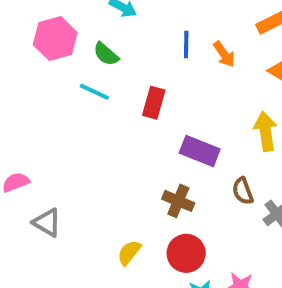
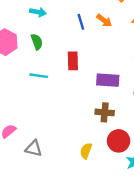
green semicircle: (106, 54) -> (37, 42), turned -133
cyan line: (94, 92) -> (39, 76), moved

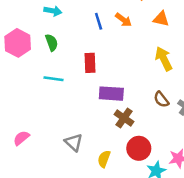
purple rectangle: (108, 80) -> (111, 94), moved
brown cross: (105, 112) -> (124, 118), turned 30
gray triangle: (34, 148) -> (74, 142), moved, turned 30

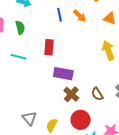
brown semicircle: (161, 99) -> (97, 94), moved
gray triangle: (74, 142) -> (29, 118), moved

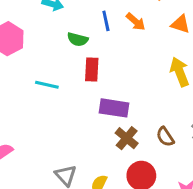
green semicircle: (20, 28) -> (78, 39), moved, turned 120

